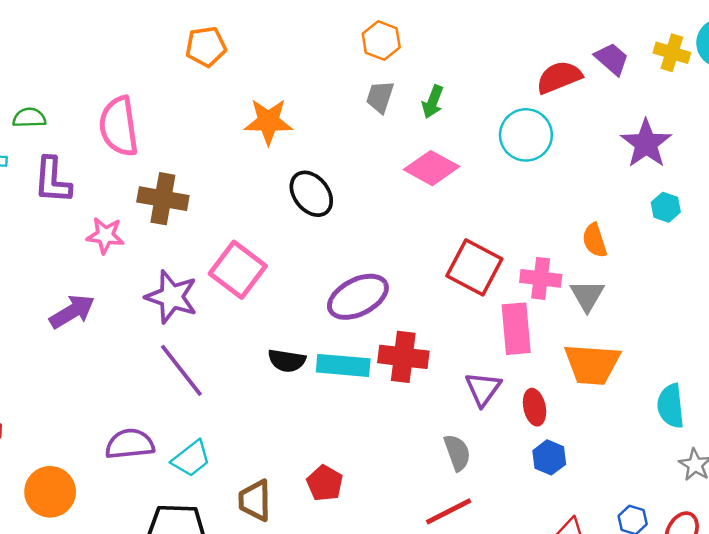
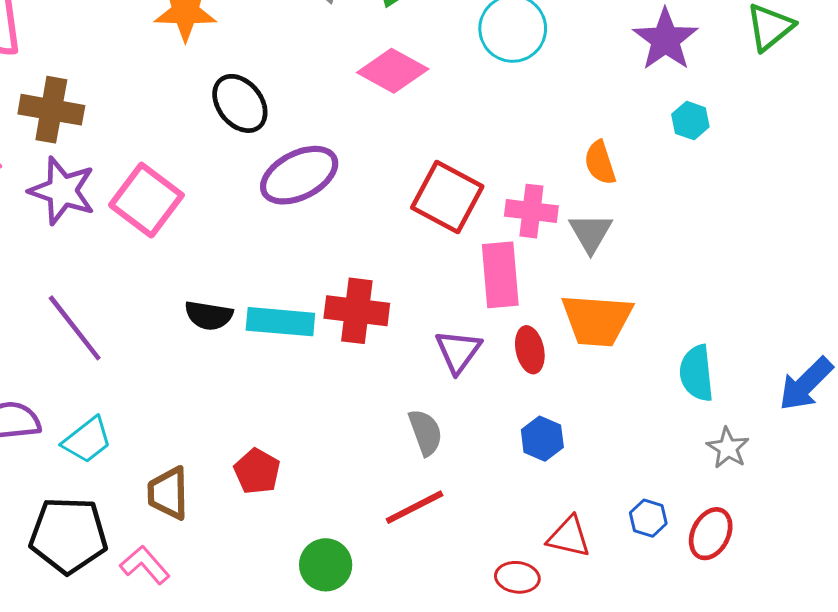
purple star: (171, 297) -> (62, 191), moved
purple ellipse: (358, 297) -> (299, 175), moved
red ellipse: (535, 407) -> (530, 350), moved

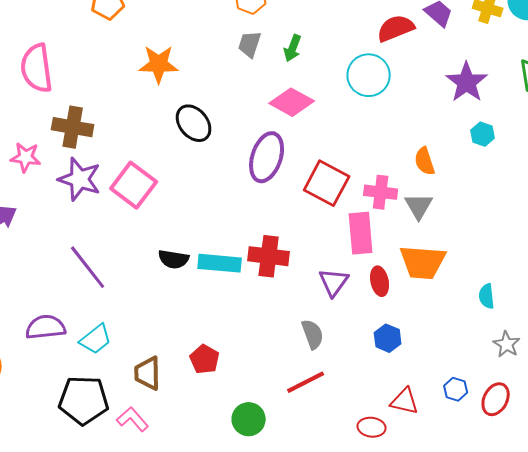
purple ellipse: (299, 175) -> (267, 157), moved, turned -45
cyan semicircle: (697, 373) -> (487, 296), size x0.7

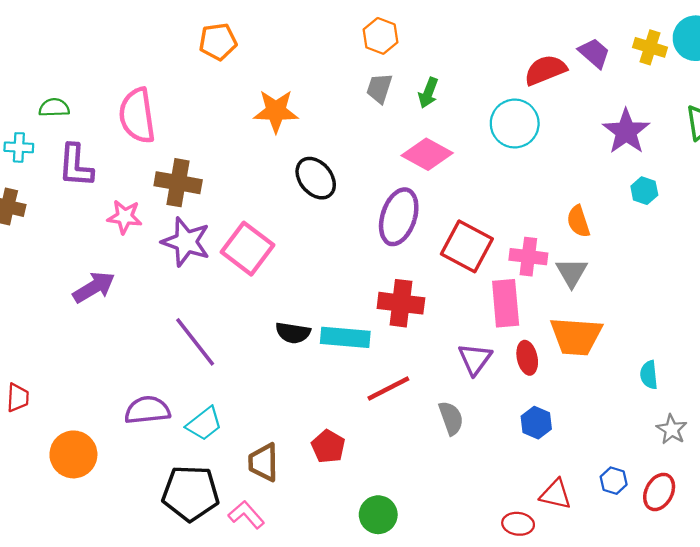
red cross: (269, 256) -> (401, 303), moved
red line: (306, 382) -> (388, 388), moved

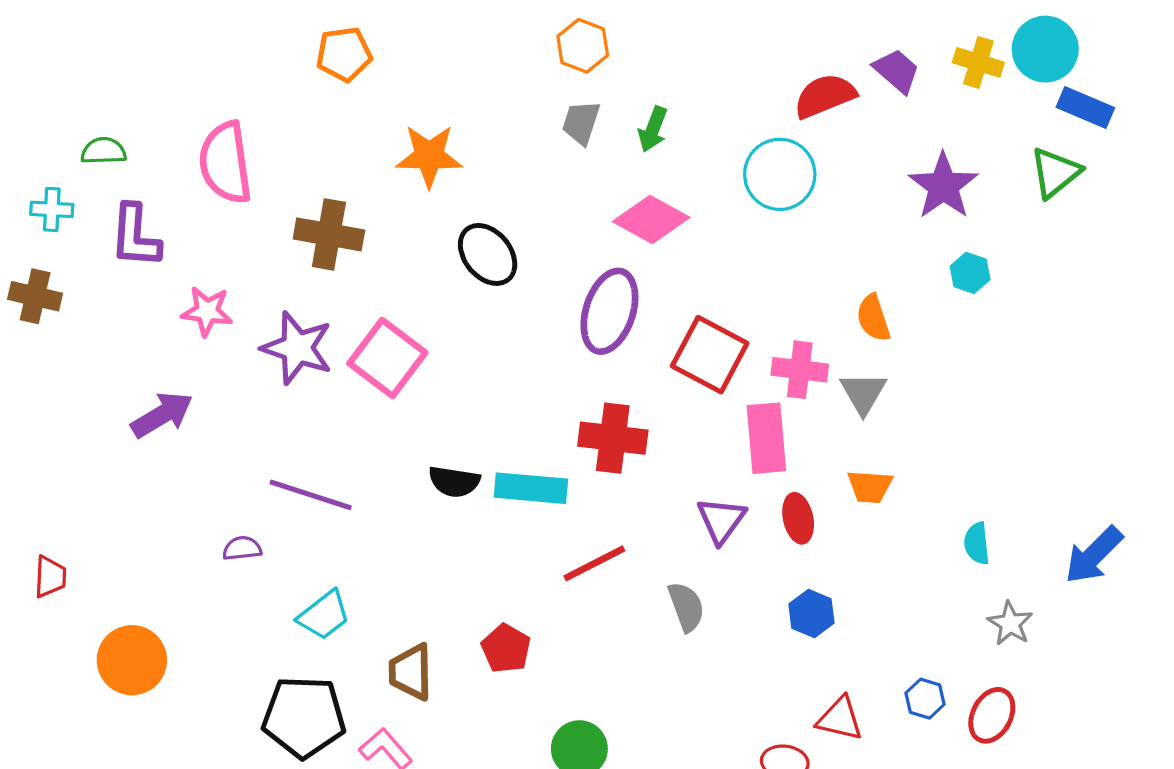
brown cross: (178, 183) -> (329, 234), moved
orange trapezoid: (576, 336) -> (870, 487), size x0.6
purple line: (195, 342) -> (311, 495), turned -34
purple semicircle: (147, 410) -> (242, 548), moved, size x0.6

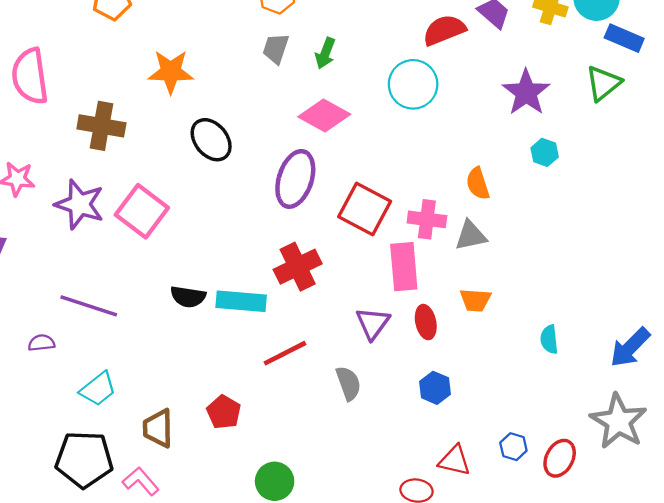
gray triangle: (863, 393) -> (471, 235), turned 48
red cross: (613, 438) -> (298, 267), turned -33
gray star: (1010, 623) -> (618, 421), moved, size x1.8

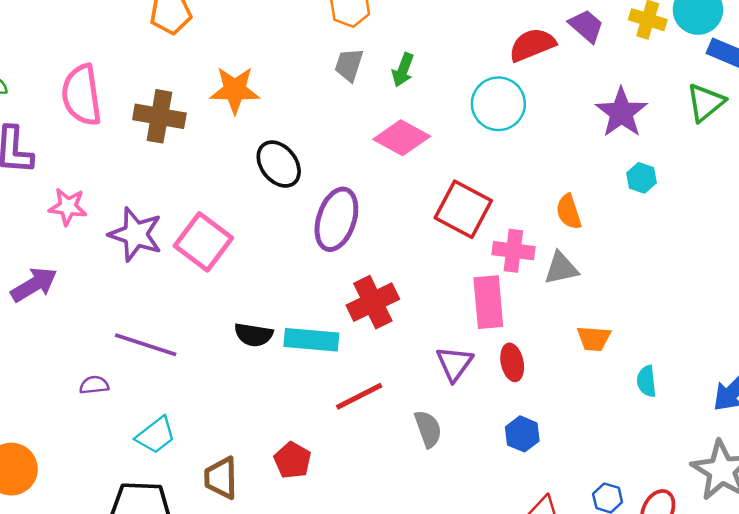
brown cross: (101, 126) -> (159, 116), moved
purple ellipse: (295, 179) -> (336, 219), moved
red square: (365, 209) -> (463, 209), moved
orange trapezoid: (475, 300) -> (594, 339), moved

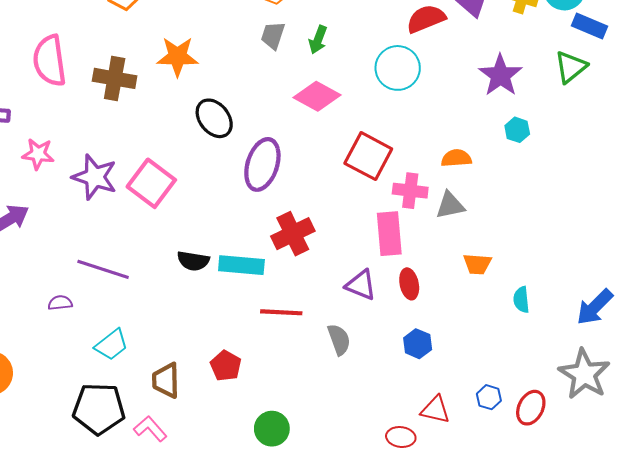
orange semicircle: (569, 212) -> (456, 158), turned 104
purple triangle: (454, 364) -> (361, 285), turned -44
red line: (359, 396) -> (281, 312), turned 30

